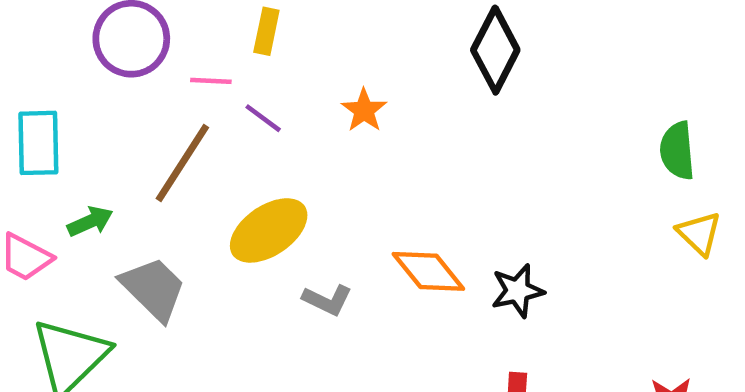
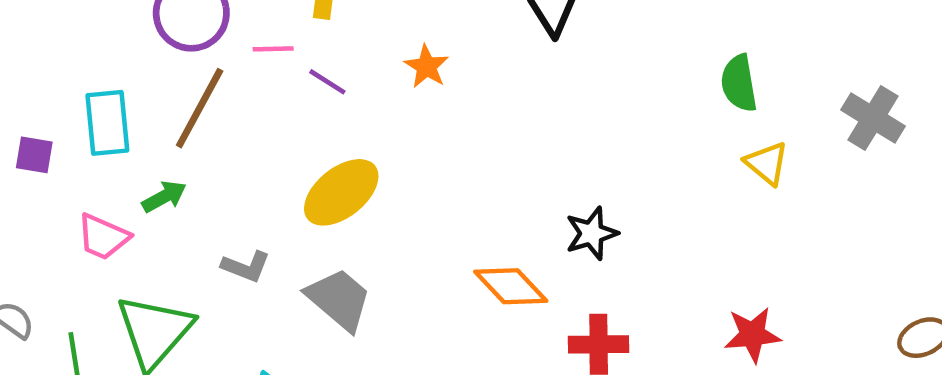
brown line: (182, 163) -> (200, 108), moved
orange diamond: (428, 271) -> (511, 286), moved
gray trapezoid: (153, 289) -> (339, 299), moved
gray L-shape: (327, 300) -> (246, 267), moved

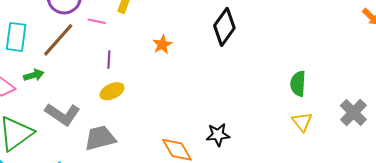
purple line: (327, 82) -> (109, 60), moved, turned 48
yellow ellipse: (341, 192) -> (112, 91), size x0.7
gray L-shape: (246, 267) -> (63, 114), size x1.6
gray trapezoid: (339, 299) -> (100, 138), turned -68

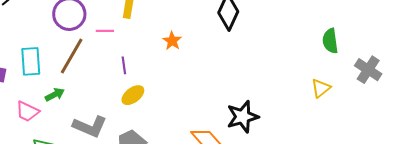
green semicircle: (298, 84) -> (330, 41), moved
yellow triangle: (302, 122) -> (321, 88), turned 40
black star: (218, 135) -> (243, 117), size x1.4

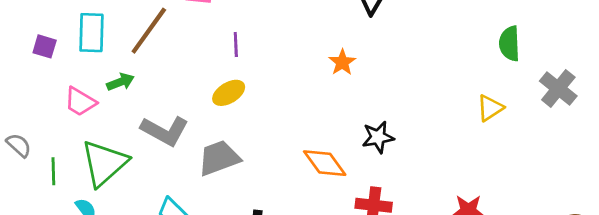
orange star: (172, 41) -> (342, 62), moved
purple line: (124, 65) -> (236, 44), moved
black star: (243, 117) -> (378, 137), size x0.7

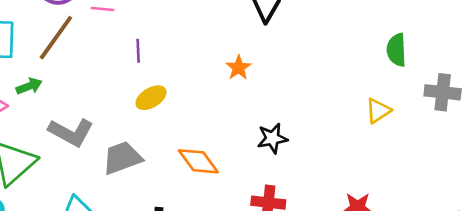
gray cross: (558, 88) -> (443, 92), turned -32
yellow ellipse: (229, 93) -> (151, 98), moved
orange diamond: (325, 163) -> (198, 161), moved

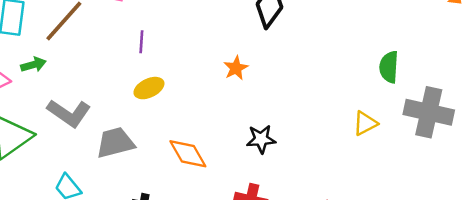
gray cross: (443, 92) -> (429, 112), size x1.4

